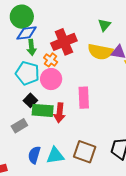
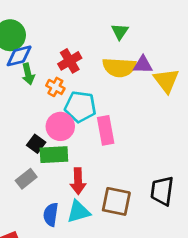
red cross: (64, 42) -> (70, 61), size x0.7
cyan pentagon: (27, 73) -> (80, 107), moved
pink circle: (51, 79) -> (60, 126), moved
red arrow: (60, 113) -> (78, 181), moved

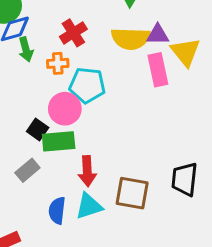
orange cross: (55, 87) -> (58, 63), turned -30
pink rectangle: (106, 130) -> (158, 70), moved

